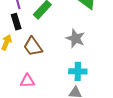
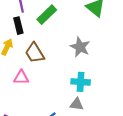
pink triangle: (27, 81) -> (21, 77), moved

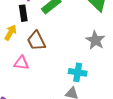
gray star: (80, 47) -> (95, 40), moved

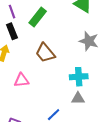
brown trapezoid: (36, 41) -> (45, 53), moved

